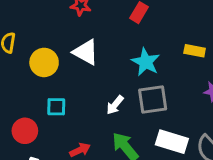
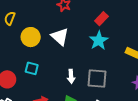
cyan star: (146, 62) -> (99, 40), moved
white arrow: (115, 105) -> (71, 76), turned -56

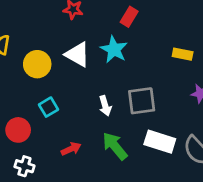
cyan star: (99, 40) -> (114, 50), moved
cyan square: (32, 68) -> (49, 107), turned -32

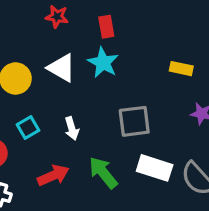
red rectangle: (129, 17) -> (106, 27), moved, turned -42
white arrow: (105, 106) -> (72, 128), moved
red arrow: (71, 149) -> (53, 175), size x1.4

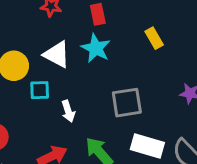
yellow rectangle: (181, 69) -> (154, 38), moved, turned 50
cyan square: (28, 128) -> (40, 90), moved, turned 30

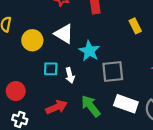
cyan star: (96, 48) -> (89, 51), moved
cyan square: (40, 90) -> (51, 69), moved

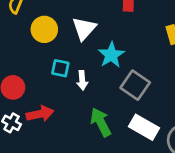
white triangle: (64, 34) -> (84, 29), turned 30
gray square: (113, 71) -> (135, 85), turned 30
red arrow: (57, 107) -> (40, 114), moved

